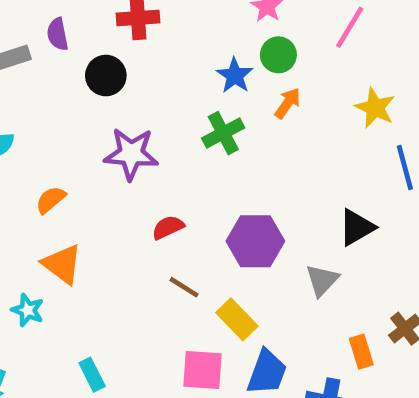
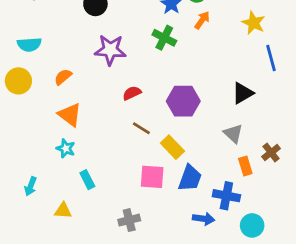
green cross: (223, 133) -> (164, 38), turned -35
gray triangle: (322, 280) -> (233, 134), moved, turned -30
cyan star: (28, 310) -> (66, 148), moved

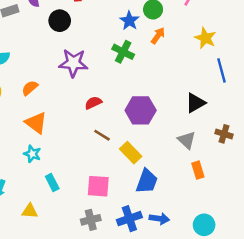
brown cross: (271, 153) -> (224, 134), moved, turned -35
pink square: (152, 177) -> (98, 186), moved
blue cross: (226, 196) -> (129, 219), moved, turned -30

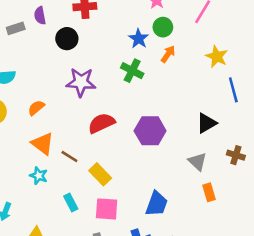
red semicircle: (93, 103) -> (101, 123), size x1.5
brown line: (102, 135) -> (69, 156), moved
yellow rectangle: (131, 153) -> (100, 174), moved
cyan rectangle: (52, 182) -> (71, 203), moved

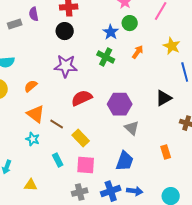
black circle: (67, 39) -> (65, 31), moved
orange arrow: (168, 54) -> (138, 52), moved
gray triangle: (197, 162) -> (132, 128), moved

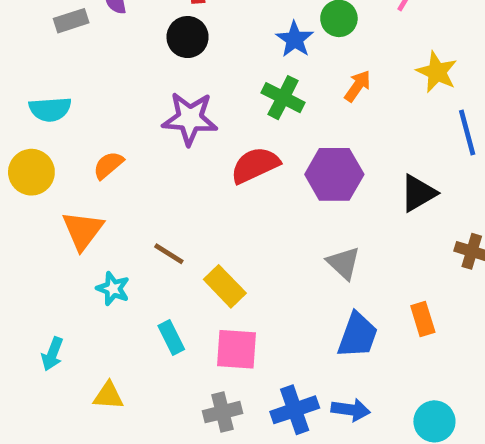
red semicircle: (82, 98) -> (255, 165), moved
purple hexagon: (120, 104) -> (334, 174), moved
orange triangle: (36, 114) -> (83, 230), moved, turned 30
blue trapezoid: (125, 161) -> (358, 335), moved

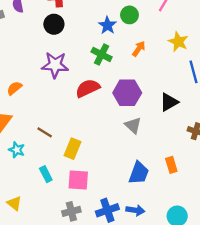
gray triangle: (344, 263) -> (133, 125), moved
yellow rectangle: (225, 286) -> (73, 149), turned 66
yellow triangle: (108, 396) -> (14, 203), turned 35

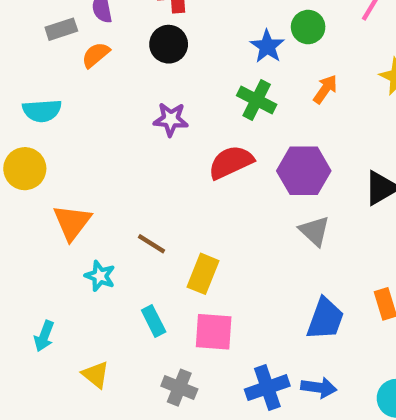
purple star: (55, 65) -> (171, 119), size x0.7
orange semicircle: (14, 88) -> (96, 55), moved
gray cross: (71, 211) -> (179, 388), moved, turned 36

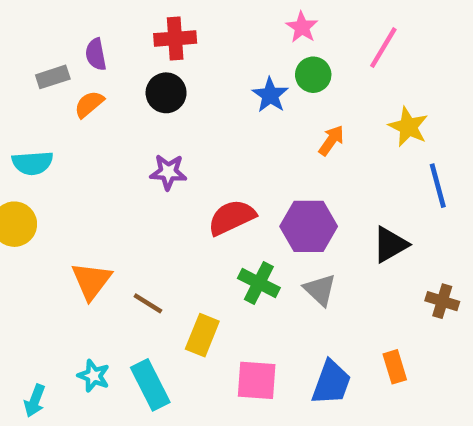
green cross: (257, 100) -> (259, 283), moved
orange triangle: (72, 222) -> (91, 281), moved
cyan star: (100, 276) -> (94, 376), moved
cyan rectangle: (154, 321) -> (150, 385), size x1.5
pink square: (214, 332) -> (257, 380), moved

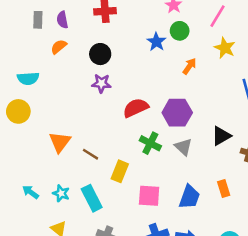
gray rectangle: (53, 77) -> (38, 20), moved, turned -70
black circle: (166, 93) -> (100, 54), moved
yellow star: (408, 127) -> (225, 48), moved
black triangle: (390, 245) -> (221, 136), moved
cyan arrow: (35, 401) -> (31, 192), moved, turned 105

